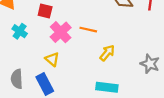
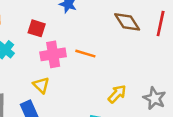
pink cross: (61, 32) -> (53, 54), turned 30
yellow arrow: (107, 53) -> (117, 94), moved

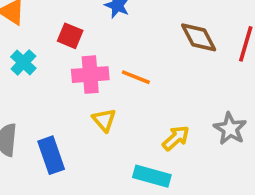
yellow triangle: (41, 85) -> (104, 120), moved
gray star: (154, 98) -> (230, 129), moved

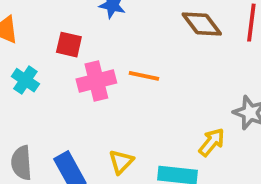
yellow triangle: (104, 120) -> (121, 162), moved, turned 35
yellow arrow: (176, 138) -> (212, 142), moved

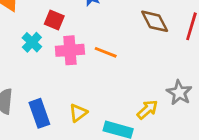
cyan cross: (25, 80) -> (32, 42), moved

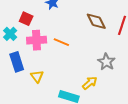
gray star: (179, 93) -> (106, 62), moved
blue rectangle: (39, 113) -> (17, 62), moved
yellow triangle: (78, 113) -> (37, 76), moved, turned -32

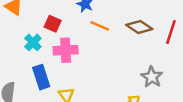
brown diamond: (96, 21) -> (139, 27), turned -30
orange line: (61, 42) -> (100, 26), moved

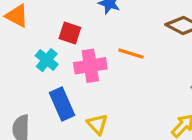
orange line: (100, 26) -> (131, 54), moved

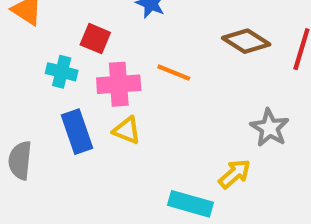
cyan cross: (47, 60) -> (62, 72), turned -30
yellow triangle: (97, 124) -> (127, 130), moved, turned -30

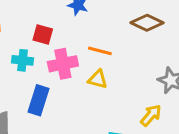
yellow triangle: (127, 130) -> (98, 79), moved
blue rectangle: (77, 132) -> (38, 100), turned 44

